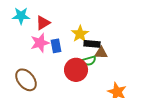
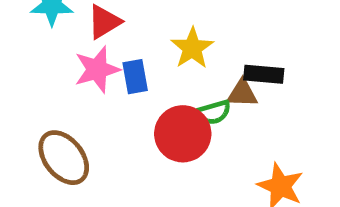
black rectangle: (92, 44) -> (264, 74), moved

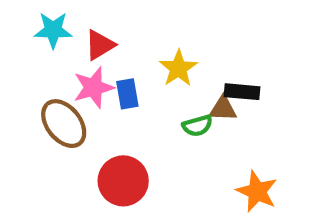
red circle: (183, 134) -> (123, 181), moved
brown ellipse: (64, 158) -> (64, 124), moved

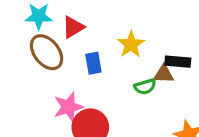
pink star: (93, 87) -> (68, 107), moved
brown ellipse: (64, 124) -> (47, 52), moved

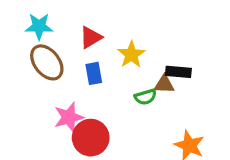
red triangle: (73, 27) -> (91, 37), moved

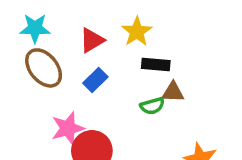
yellow star: (131, 55) -> (137, 32), moved
black rectangle: (178, 72) -> (156, 64), moved
blue rectangle: (94, 73) -> (95, 80), turned 55

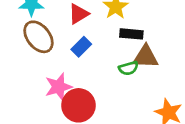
brown triangle: (173, 92) -> (146, 57), size x1.4

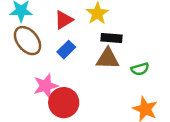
brown triangle: (146, 57) -> (108, 59), moved
green semicircle: (128, 68) -> (140, 69), moved

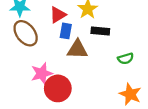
blue rectangle: (66, 50) -> (66, 31), moved, turned -35
brown triangle: (108, 59) -> (77, 49), moved

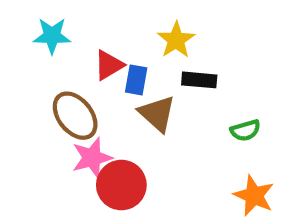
red triangle: (58, 15) -> (109, 65), moved
brown ellipse: (26, 33) -> (75, 116), moved
brown triangle: (77, 49) -> (157, 114), turned 40

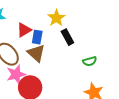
black rectangle: (199, 80) -> (67, 37), turned 56
brown triangle: (157, 114) -> (36, 53), moved

